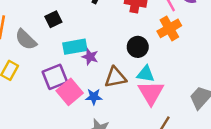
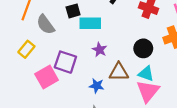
cyan rectangle: (75, 47) -> (90, 23), moved
purple square: (55, 77) -> (65, 62), turned 30
pink square: (70, 92) -> (47, 77), moved

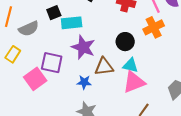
gray semicircle: (45, 25) -> (29, 29), turned -72
purple star: (100, 50) -> (83, 47), size x1.6
pink triangle: (148, 91) -> (134, 82), turned 35

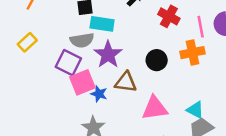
gray semicircle: (29, 29) -> (82, 40), moved
cyan triangle: (130, 65) -> (195, 110), moved
pink square: (35, 79) -> (82, 82), moved

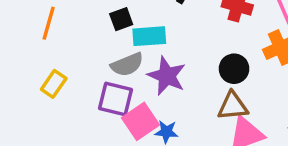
brown triangle: (126, 82) -> (233, 106), moved

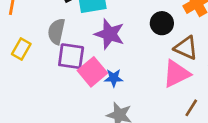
gray semicircle: (127, 65) -> (56, 31), moved, turned 130
brown triangle: (233, 106) -> (186, 48), moved, turned 35

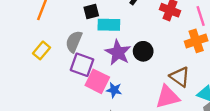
black circle: (162, 23) -> (143, 51), moved
pink square: (92, 72) -> (97, 81), turned -35

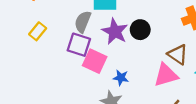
gray semicircle: (74, 42) -> (83, 22), moved
blue star: (114, 90) -> (121, 78), moved

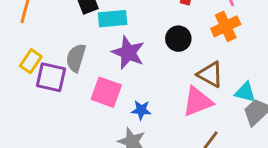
gray semicircle: (83, 22) -> (76, 58), moved
black circle: (140, 30) -> (178, 39), moved
purple square: (79, 45) -> (51, 77), moved

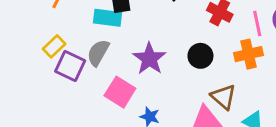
cyan rectangle: (113, 19) -> (107, 18), moved

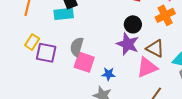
gray semicircle: (98, 53) -> (77, 47), moved
purple star: (149, 59) -> (128, 44), moved

